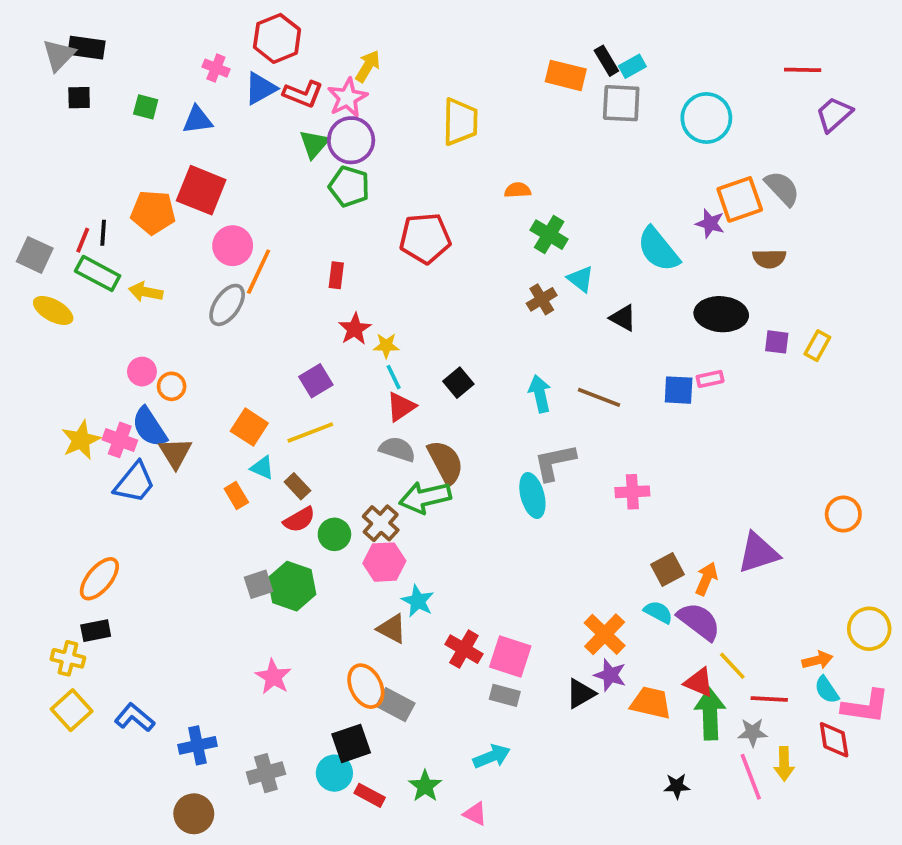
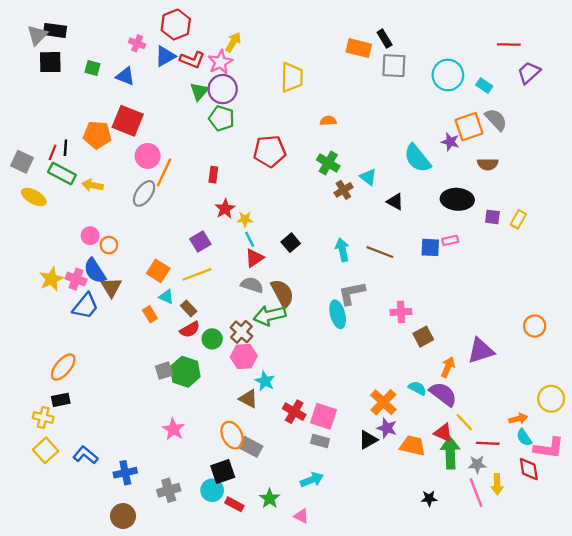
cyan rectangle: (632, 66) -> (484, 86), moved, turned 63
black square: (79, 98) -> (50, 62), size x1.5
blue triangle: (197, 120) -> (125, 76), turned 30
green cross: (549, 235) -> (328, 163), moved
brown square: (668, 570) -> (423, 337), moved

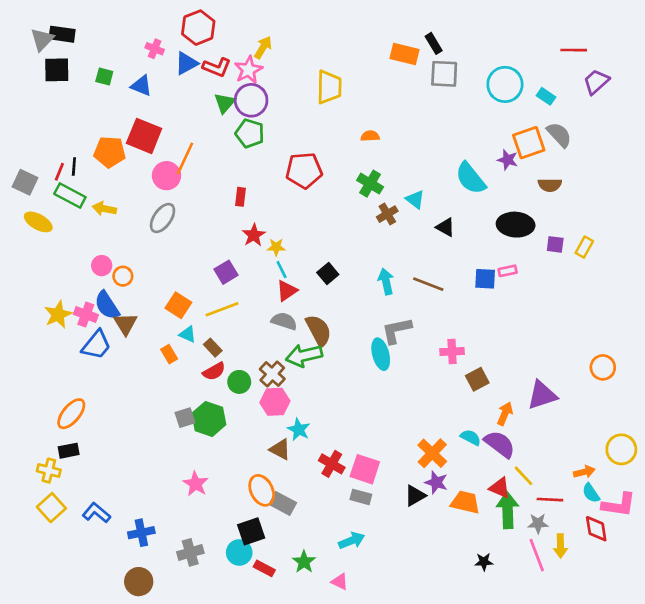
orange line: (164, 172) -> (185, 158), moved

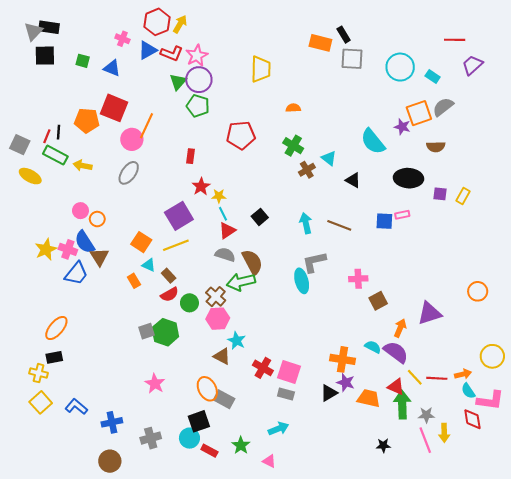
yellow arrow: (263, 47) -> (180, 24), moved
gray semicircle: (559, 135) -> (443, 107), turned -85
purple square: (226, 272) -> (179, 216), size x1.5
orange cross: (432, 453) -> (342, 359), turned -35
red line: (550, 500) -> (437, 378), moved

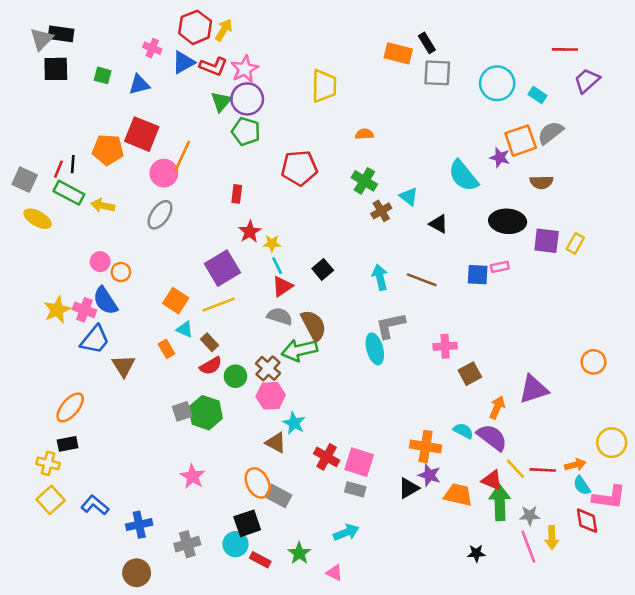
blue triangle: (112, 68) -> (139, 85), turned -36
purple square: (440, 194) -> (547, 241), size x1.5
brown triangle: (99, 257) -> (124, 366), moved

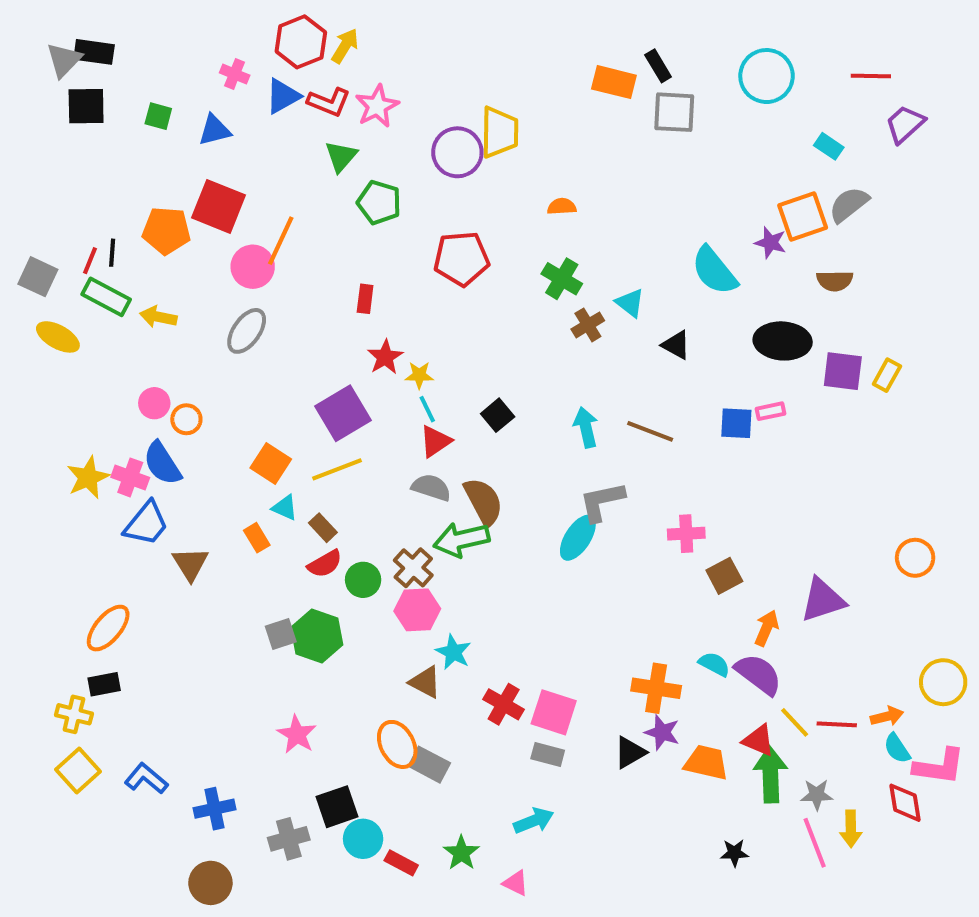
cyan circle: (497, 83) -> (767, 76), moved
purple circle: (247, 99) -> (457, 152), moved
cyan ellipse: (375, 349) -> (578, 538), turned 48
black square: (247, 523) -> (337, 807), moved

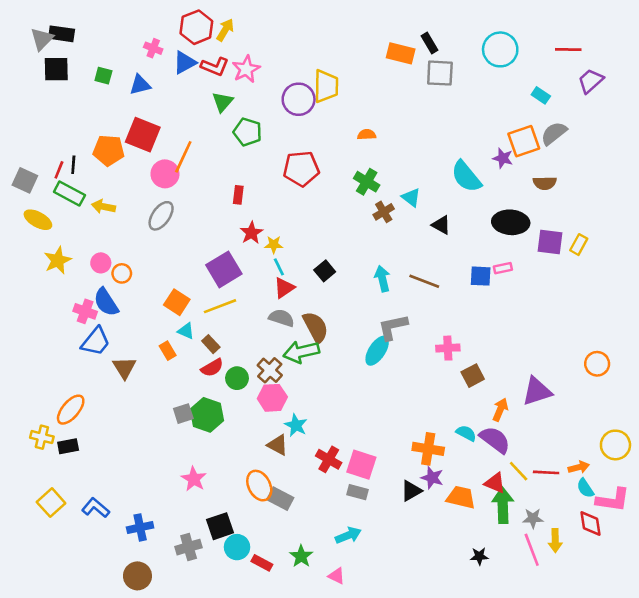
yellow star: (88, 477) -> (58, 260), moved
yellow cross: (74, 714) -> (42, 437), moved

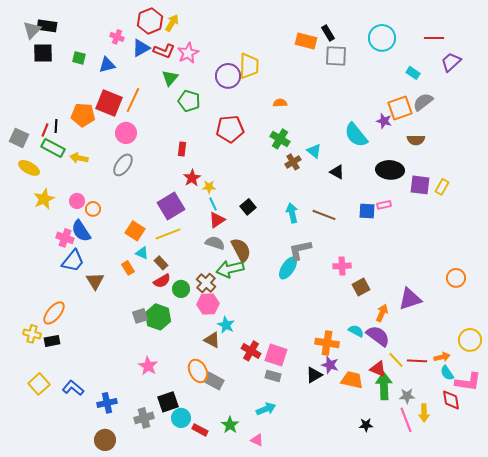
orange line: (183, 157) -> (133, 100), moved

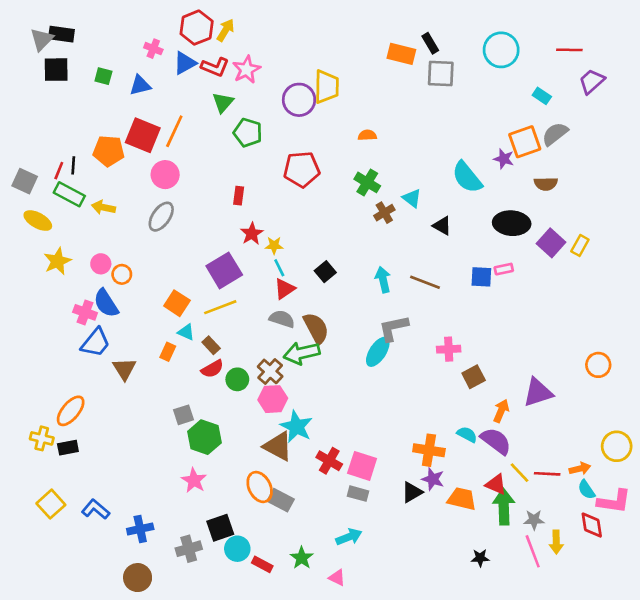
purple square: (420, 185) -> (551, 243), turned 35
orange rectangle: (128, 268) -> (168, 352), turned 56
green hexagon: (158, 317) -> (204, 437), moved
cyan star: (226, 325) -> (296, 427), size x1.4
brown triangle: (212, 340) -> (278, 446), size x1.4

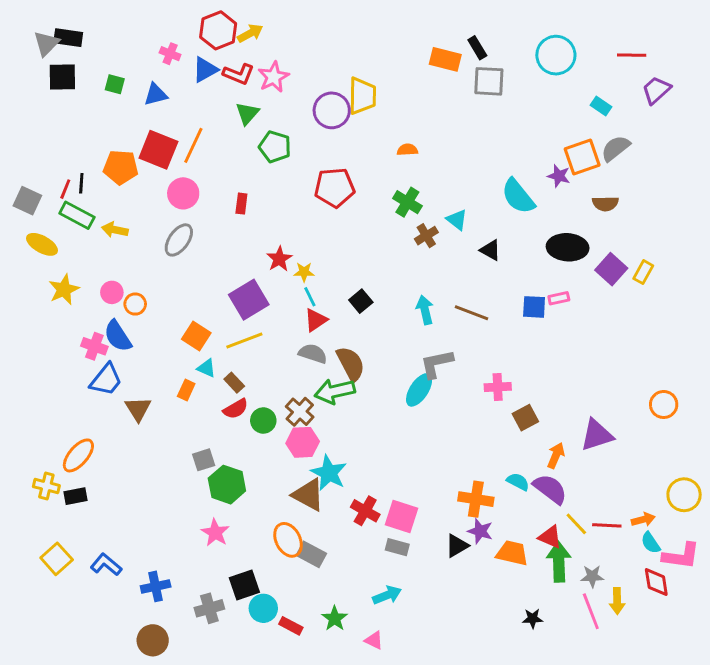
yellow arrow: (225, 30) -> (250, 33), turned 30
red rectangle: (239, 196) -> (241, 204), moved

